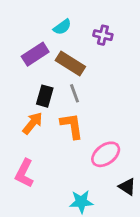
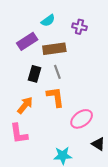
brown rectangle: (70, 64) -> (54, 49), turned -40
orange arrow: (33, 123) -> (25, 105), moved
pink L-shape: (24, 173) -> (19, 134), turned -35

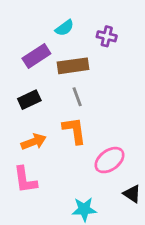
black rectangle: (34, 74) -> (29, 100), moved, turned 49
orange arrow: (25, 105) -> (34, 142), turned 30

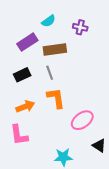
gray line: (77, 97) -> (50, 73), moved

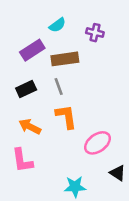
orange arrow: (25, 106) -> (30, 127), turned -132

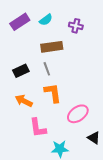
purple rectangle: (32, 50) -> (20, 22), moved
pink L-shape: (22, 160) -> (38, 128), moved

